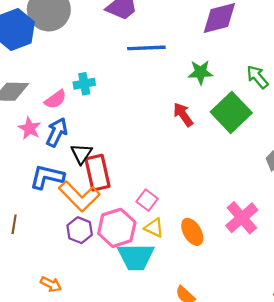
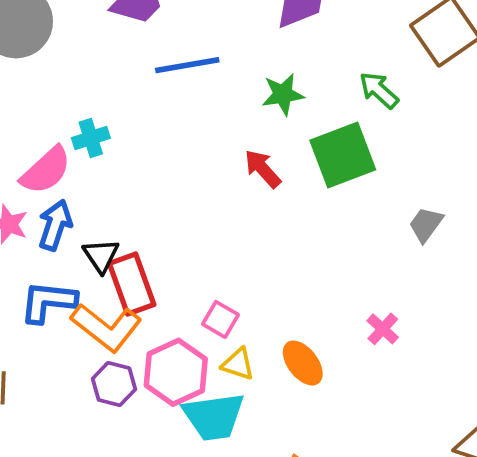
pink semicircle: (55, 99) -> (46, 170), size x1.4
green square: (231, 112) -> (343, 155), turned 30
pink cross: (242, 218) -> (383, 329), size x0.6

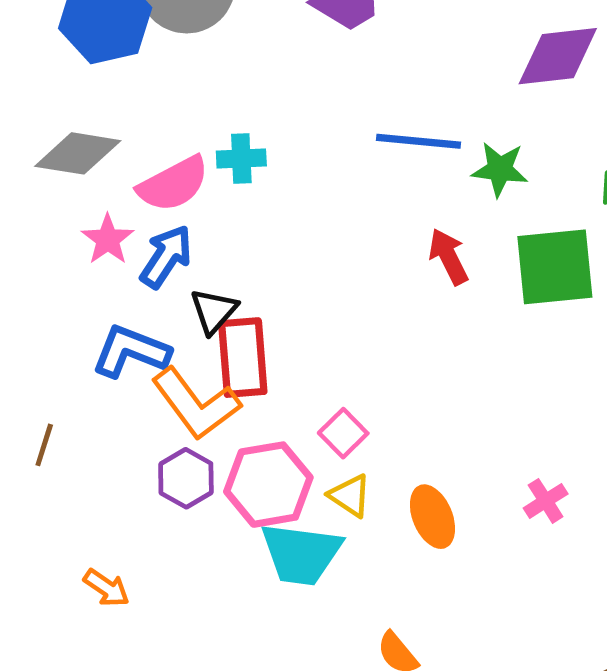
blue line: (187, 65) -> (419, 141), moved

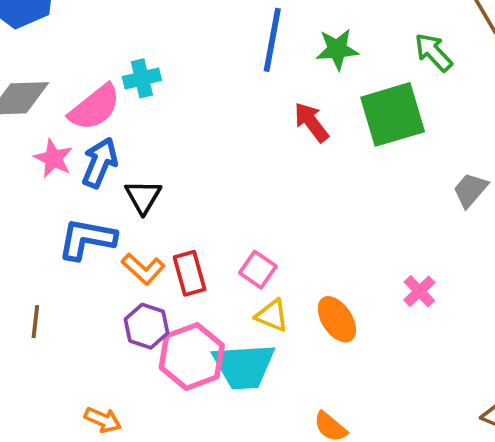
blue line: (419, 141) -> (272, 40), turned -74
red rectangle: (243, 358) -> (190, 273), moved, size x0.7
orange L-shape: (196, 404) -> (143, 269), size x0.6
pink hexagon: (268, 485) -> (192, 356), moved

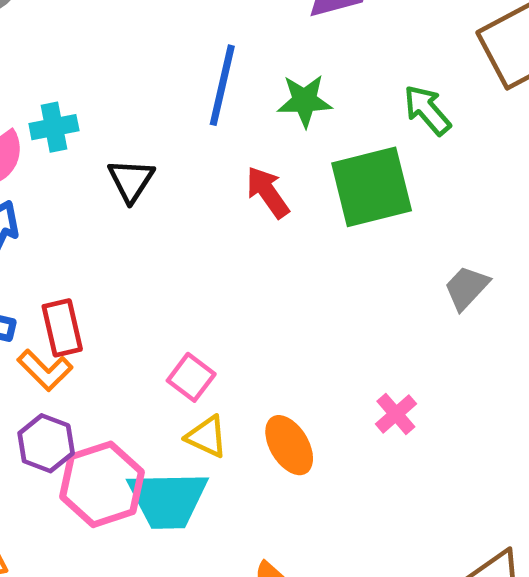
black triangle: (143, 197) -> (131, 180), moved
red rectangle: (190, 273) -> (62, 328), moved

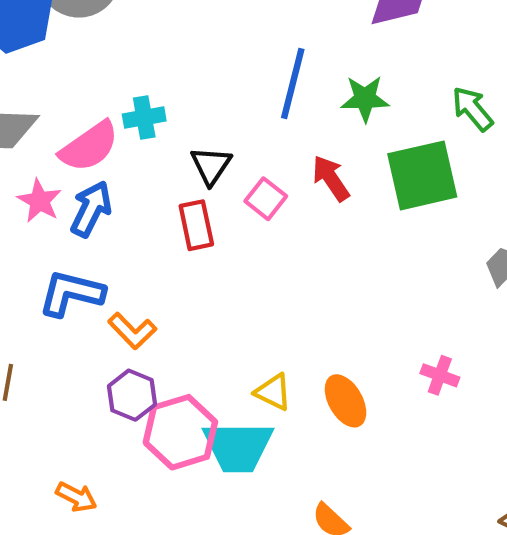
red rectangle: (62, 328) -> (196, 225), moved
pink square: (191, 377) -> (266, 199), moved
pink cross: (396, 414) -> (440, 375), turned -30

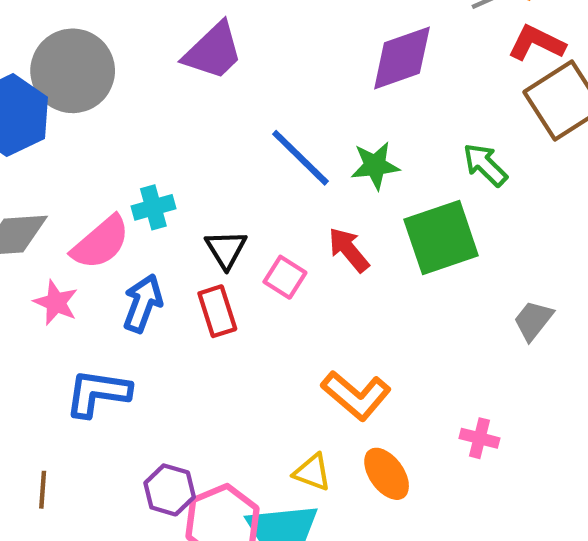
blue line: (293, 84) -> (300, 158), turned -54
blue arrow: (91, 209) -> (143, 303), moved
orange L-shape: (132, 331) -> (356, 395), moved, size x1.4

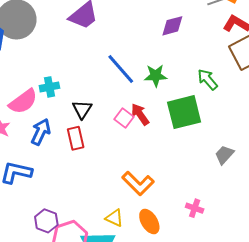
purple diamond: (402, 58) -> (172, 26), size x0.7
pink square: (285, 277) -> (124, 118), moved

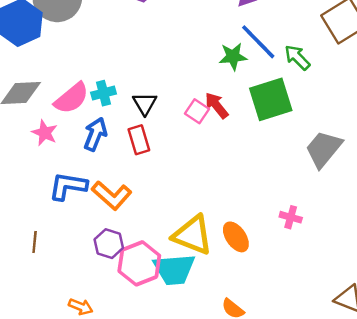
blue line: (121, 69) -> (258, 42), moved
cyan cross: (49, 87) -> (103, 93), moved
gray trapezoid: (224, 155) -> (324, 149), size x1.6
orange L-shape: (138, 183) -> (112, 195), moved
yellow triangle: (114, 218) -> (193, 235), size x1.8

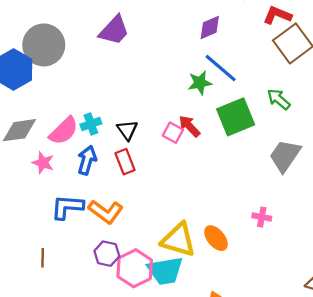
green arrow: (297, 57) -> (279, 99), moved

